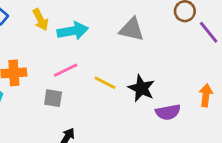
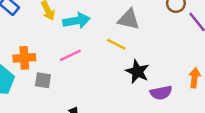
yellow line: (105, 83) -> (116, 44), moved
gray square: (53, 98) -> (43, 80), moved

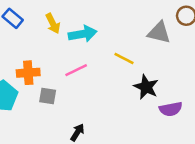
gray triangle: (129, 19) -> (159, 33), moved

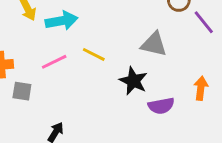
gray triangle: (159, 33) -> (154, 44), moved
yellow line: (124, 58) -> (94, 54), moved

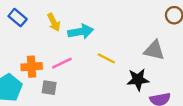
pink line: (54, 62) -> (62, 63), moved
black star: (133, 81) -> (138, 79), turned -30

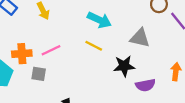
cyan arrow: (81, 32) -> (99, 20), moved, turned 35

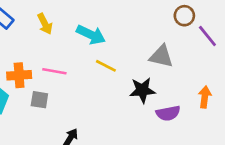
cyan arrow: (99, 20) -> (91, 35), moved
pink line: (51, 50) -> (54, 71), turned 36

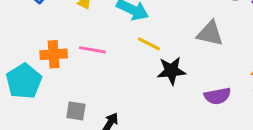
black star: (142, 90) -> (171, 71), moved
gray square: (39, 100) -> (76, 111), moved

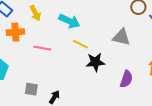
orange cross: (54, 54) -> (15, 32), moved
purple semicircle: (217, 96) -> (126, 79), turned -60

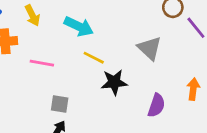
gray triangle: (121, 37) -> (150, 48), turned 30
gray square: (31, 89) -> (60, 104), moved

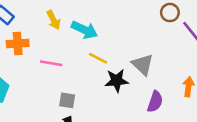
yellow arrow: (32, 15) -> (54, 20), moved
gray triangle: (150, 48) -> (143, 65), moved

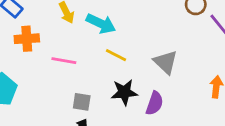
black star: (117, 81) -> (124, 92), moved
purple semicircle: (155, 102) -> (155, 103), moved

